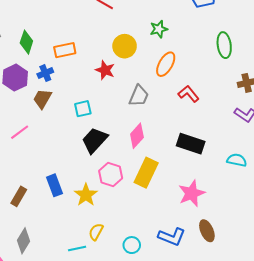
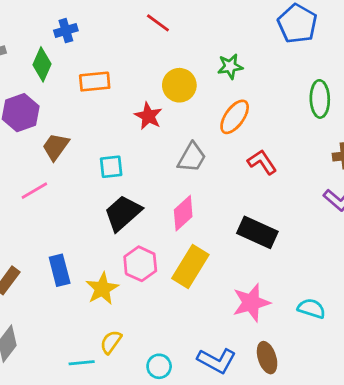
blue cross: (45, 73) -> (66, 31), moved
pink line: (20, 132) -> (34, 191), moved
cyan semicircle: (237, 160) -> (311, 308), moved

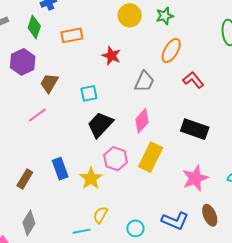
yellow circle: (179, 85) -> (130, 15), moved

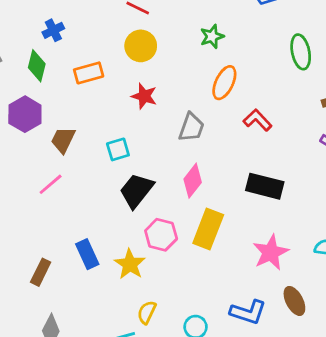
yellow circle: (130, 15) -> (141, 46), moved

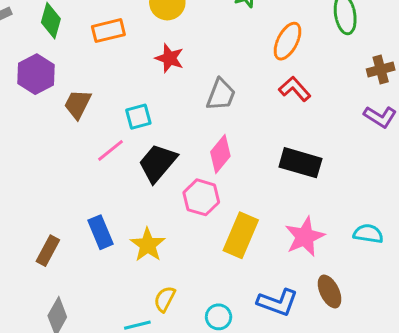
orange ellipse: (224, 83) -> (288, 41), moved
pink line: (51, 184) -> (110, 150), moved
yellow rectangle: (208, 229) -> (241, 235), moved
pink hexagon: (161, 235) -> (201, 197), moved

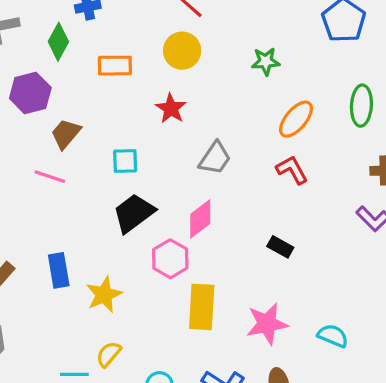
pink line: (110, 150) -> (50, 177), moved, turned 44
black rectangle: (300, 163) -> (280, 247), size x0.6
yellow rectangle: (241, 235) -> (202, 307), turned -33

